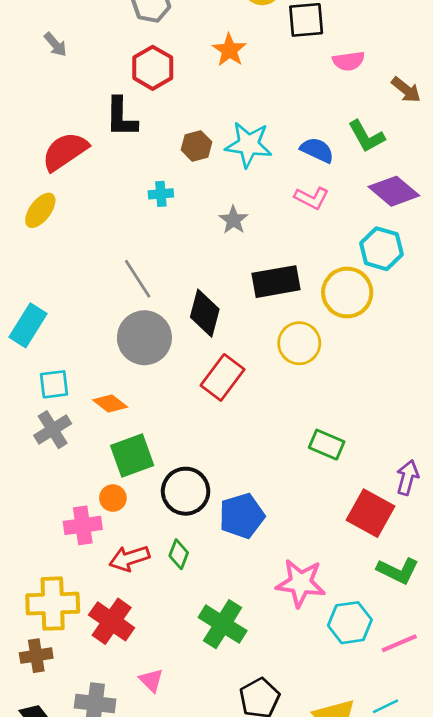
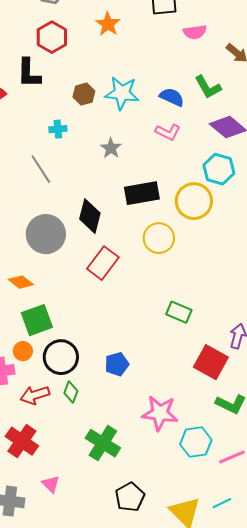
gray line: (138, 279) -> (41, 169), moved
black circle: (186, 491) -> (61, 357), moved
blue pentagon: (242, 516) -> (117, 364), size x0.7

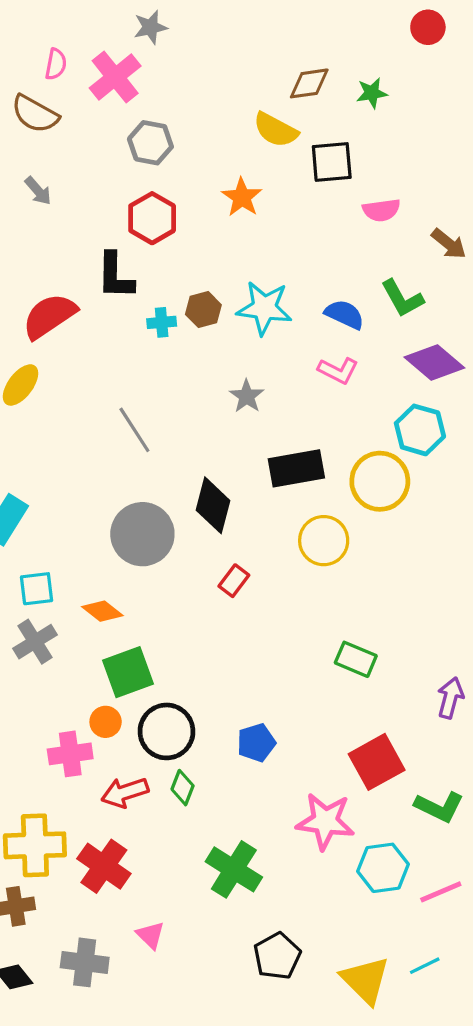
cyan cross: (58, 129) -> (162, 322), moved
red rectangle: (103, 263) -> (234, 581), size x0.6
red square: (211, 362) -> (377, 762), moved, turned 32

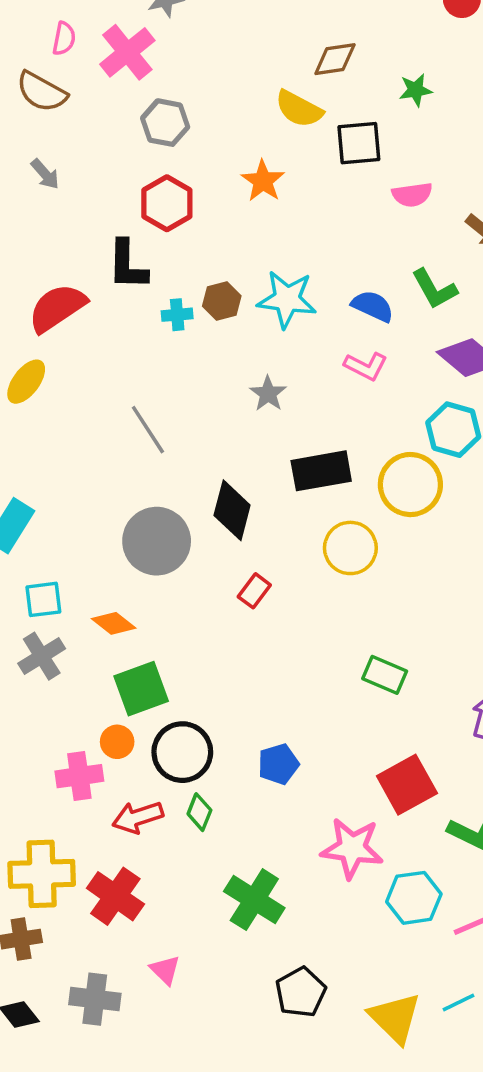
green star: (372, 93) -> (416, 90), moved

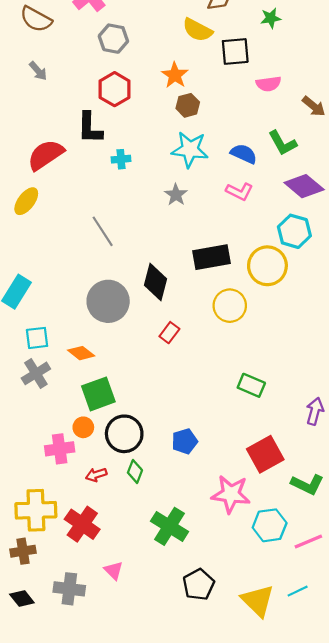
brown hexagon: (222, 301) -> (188, 105), moved
gray star: (268, 394) -> (176, 195), moved
red arrow: (138, 817) -> (96, 475), size x0.7

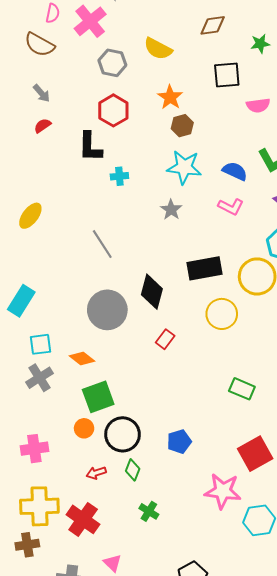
yellow semicircle: (197, 30) -> (158, 49), moved
red semicircle: (46, 155) -> (43, 126), moved, size x0.5
pink cross: (60, 449) -> (34, 449), moved
green cross: (169, 526) -> (149, 511), moved, size x0.6

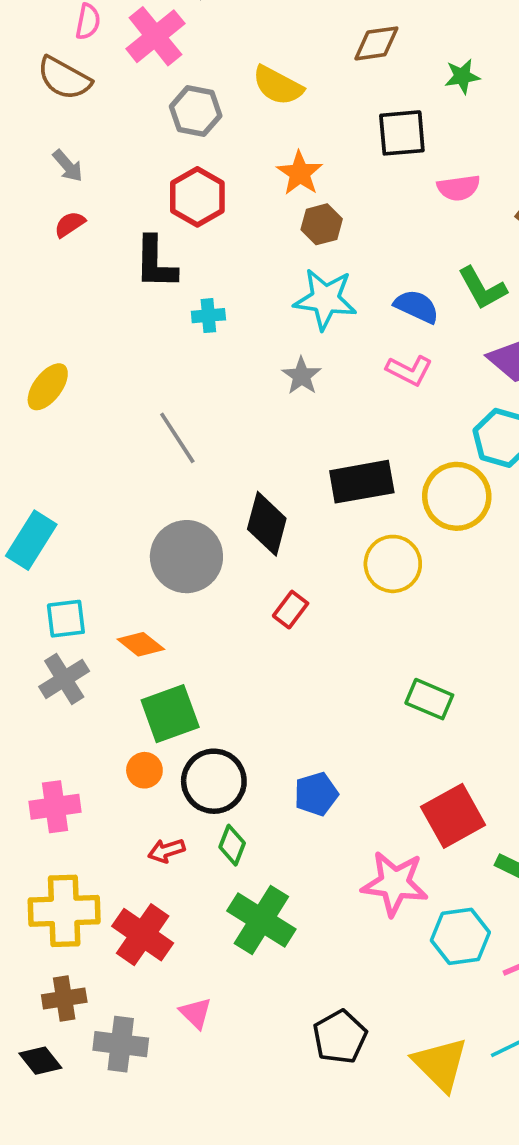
green cross: (149, 511) -> (261, 920), size x1.8
brown cross: (27, 545) -> (64, 998), moved

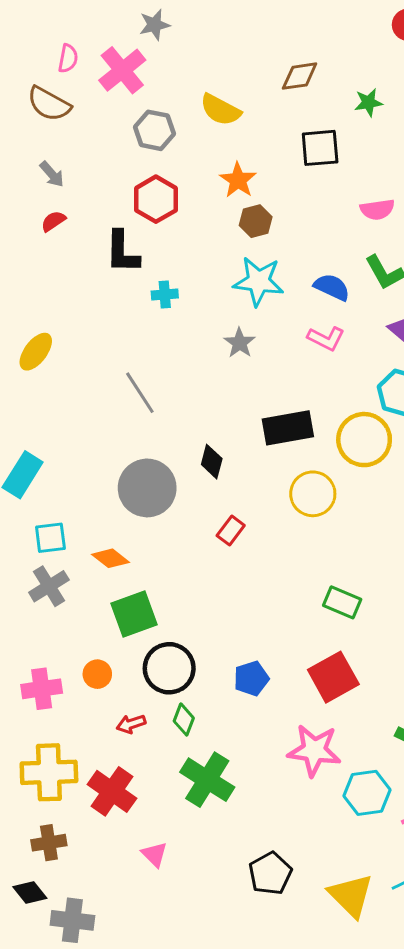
pink semicircle: (459, 188) -> (377, 209), moved
black diamond: (267, 524) -> (212, 462), size x0.7
orange circle: (144, 770) -> (97, 674), moved
red square: (453, 816) -> (333, 677), moved
gray cross: (121, 1044) -> (72, 920), moved

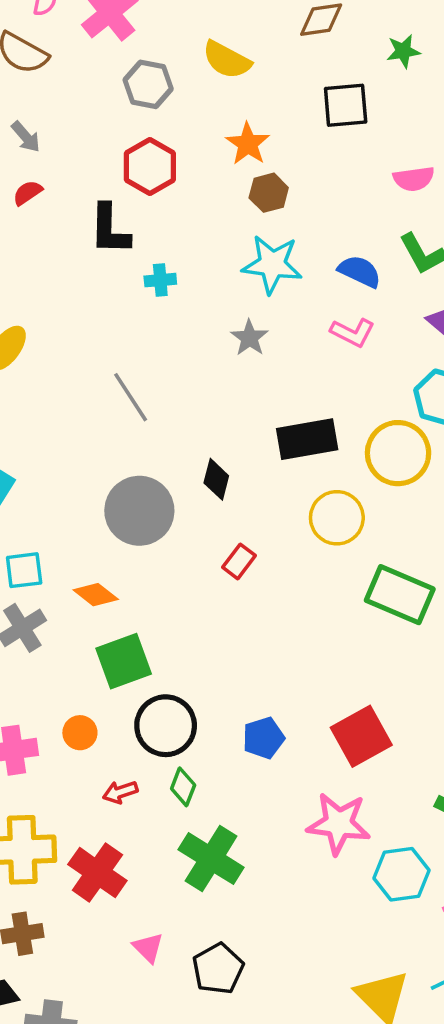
green rectangle: (342, 602) -> (400, 595), moved, size x1.5
black pentagon: (270, 873) -> (218, 969), moved

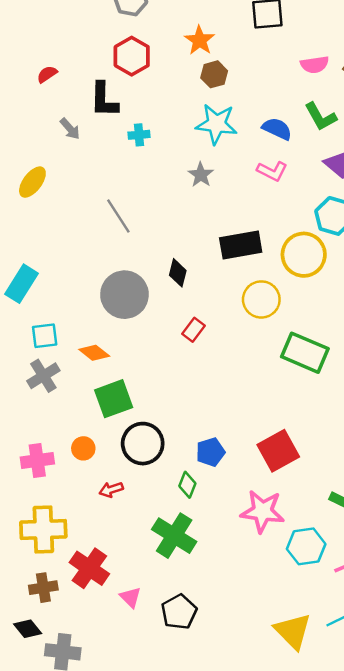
gray arrow: (26, 137) -> (70, 129), moved
green diamond: (183, 787) -> (187, 485), moved
red cross: (97, 873) -> (89, 568), moved

